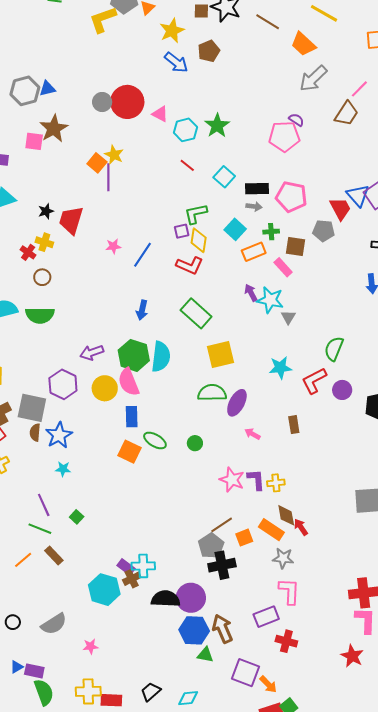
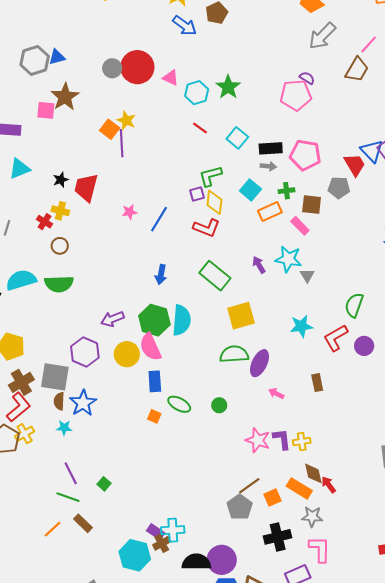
purple arrow: (251, 293) -> (259, 265), moved
orange square: (130, 452) -> (154, 416), size x0.6
cyan star: (63, 469) -> (64, 428), moved
black cross: (222, 565) -> (278, 537), moved

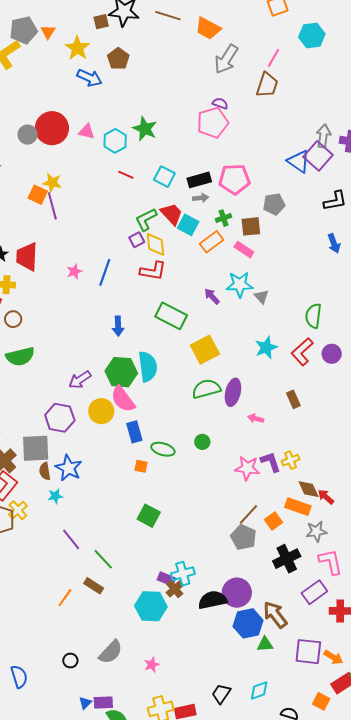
red trapezoid: (355, 165) -> (171, 214), moved
green square: (104, 484) -> (149, 516), moved, size x1.6
green line: (68, 497) -> (103, 559), moved, turned 40

